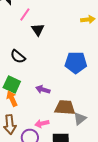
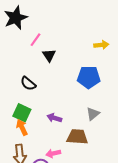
blue pentagon: (76, 63) -> (89, 77), moved
gray triangle: (80, 119) -> (93, 114), moved

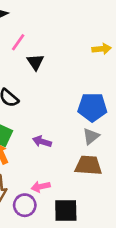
blue pentagon: (89, 77) -> (92, 107), moved
brown trapezoid: (77, 137) -> (88, 165), moved

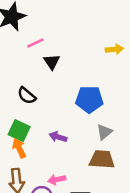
pink line: (18, 42) -> (35, 43), turned 30
blue pentagon: (92, 107) -> (89, 99), moved

